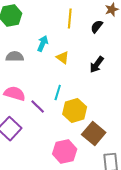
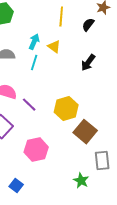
yellow triangle: (63, 58) -> (54, 47), moved
cyan line: (58, 93) -> (34, 63), moved
pink hexagon: (65, 152) -> (36, 150), moved

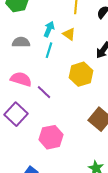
yellow hexagon: (66, 109) -> (81, 74), moved

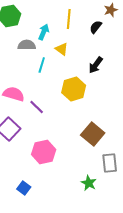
cyan arrow: (49, 29) -> (44, 32), moved
gray semicircle: (21, 42) -> (27, 45), moved

